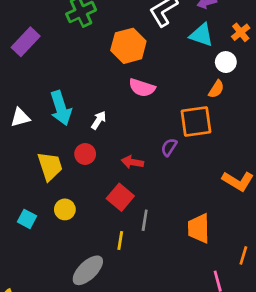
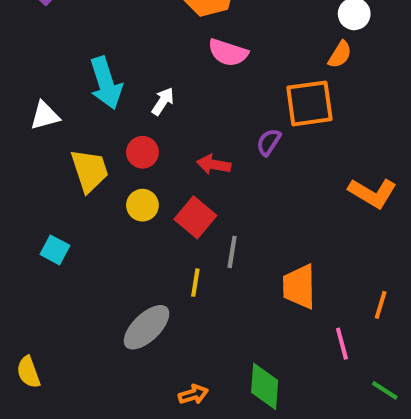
white triangle: (20, 117) -> (45, 116), moved
yellow circle: (65, 209) -> (142, 205), moved
orange trapezoid: (199, 228) -> (299, 287), moved

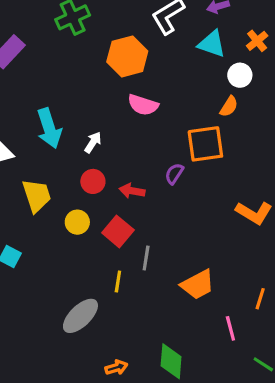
red circle: (142, 152) -> (93, 181), moved
orange trapezoid: (299, 287) -> (198, 285), turned -117

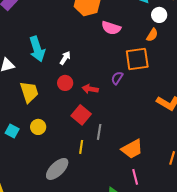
pink semicircle: (143, 105) -> (111, 28), moved
yellow circle: (77, 222) -> (38, 127), moved
pink line: (230, 328) -> (135, 177), moved

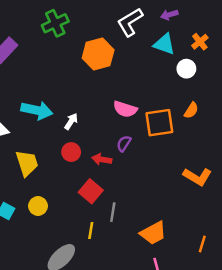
pink semicircle: (111, 28) -> (125, 109), moved
orange semicircle: (152, 35) -> (191, 110), moved
cyan arrow: (37, 49) -> (37, 110), turned -60
purple semicircle: (117, 78) -> (124, 143), moved

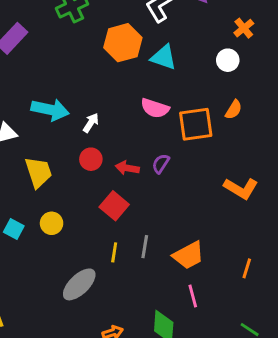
cyan triangle: (164, 44) -> (164, 57), moved
purple semicircle: (124, 143) -> (161, 164), moved
gray line: (113, 212) -> (145, 247), moved

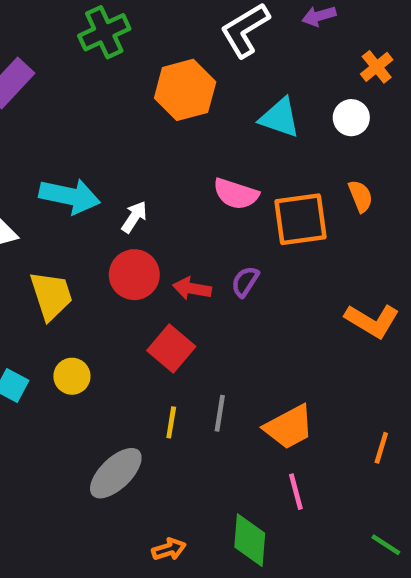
cyan triangle: (164, 57) -> (280, 118), moved
orange semicircle: (234, 110) -> (361, 196), turned -54
red circle: (91, 159) -> (134, 275), size x1.4

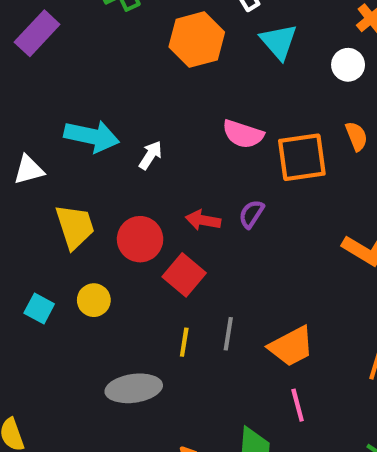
cyan triangle: (280, 118) -> (279, 42), moved, turned 30
red circle: (134, 275) -> (140, 239), moved
gray ellipse: (116, 473) -> (134, 388), turned 36

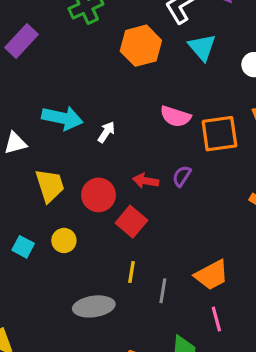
gray line: (228, 334) -> (163, 291), moved

